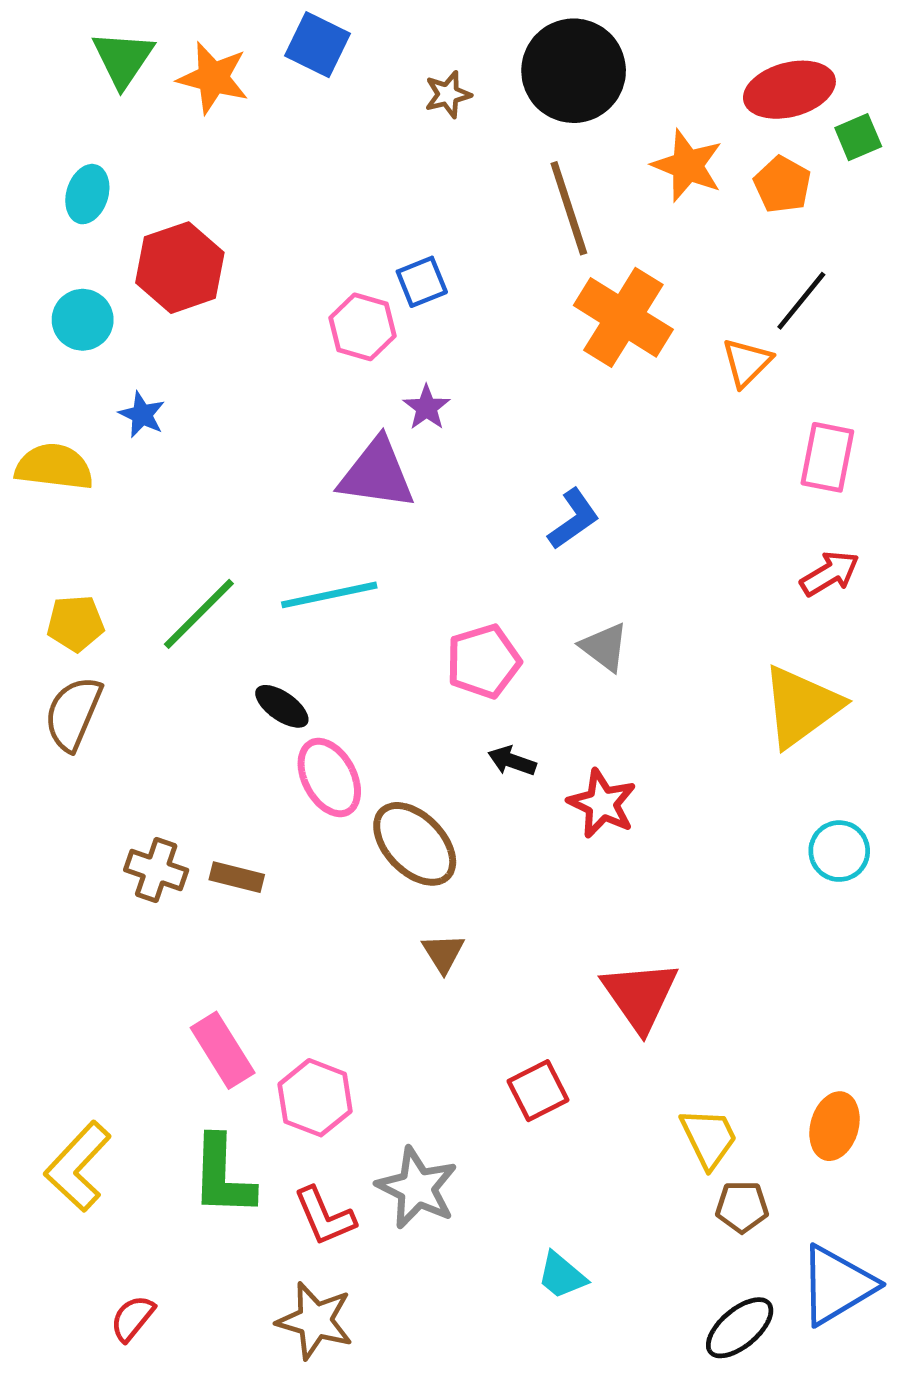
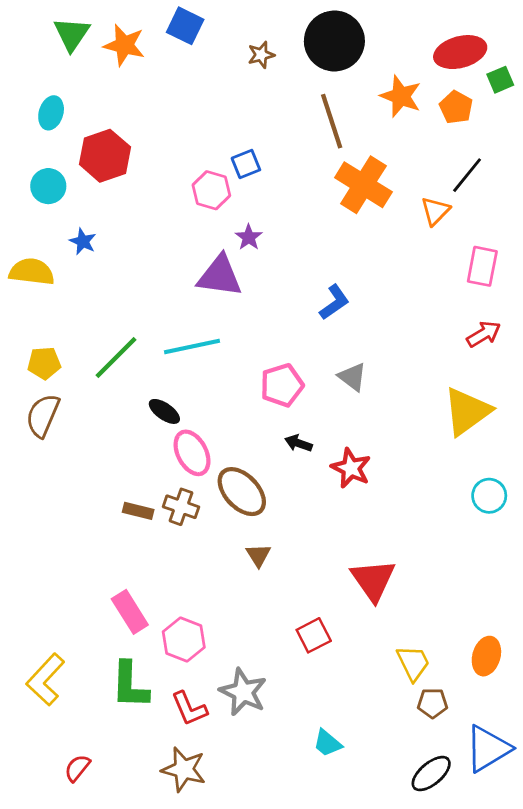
brown cross: (156, 870) -> (181, 507), moved

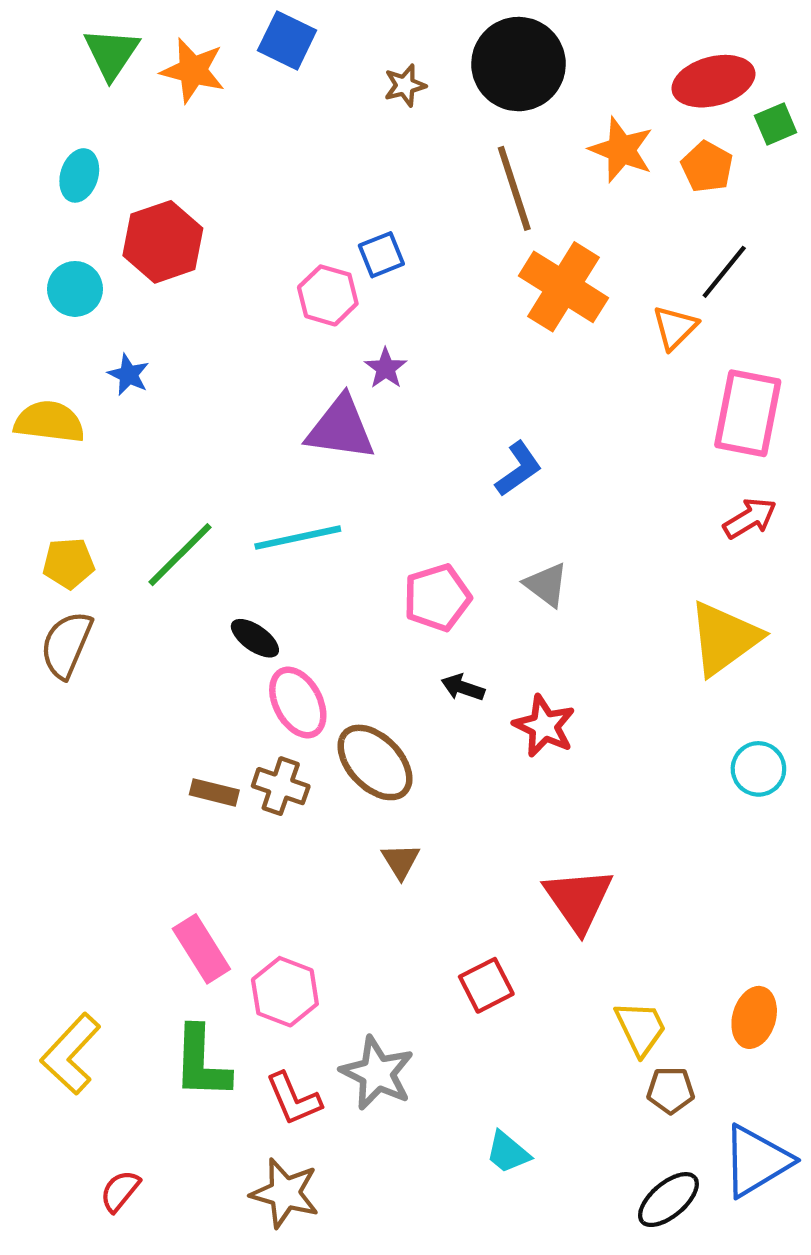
pink rectangle: (482, 266) -> (748, 413), size x1.4

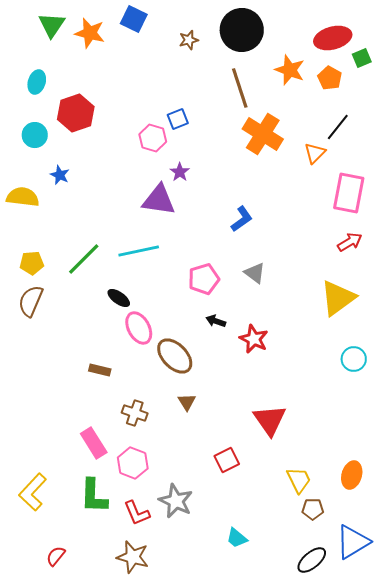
brown cross: (281, 786) -> (135, 413), moved

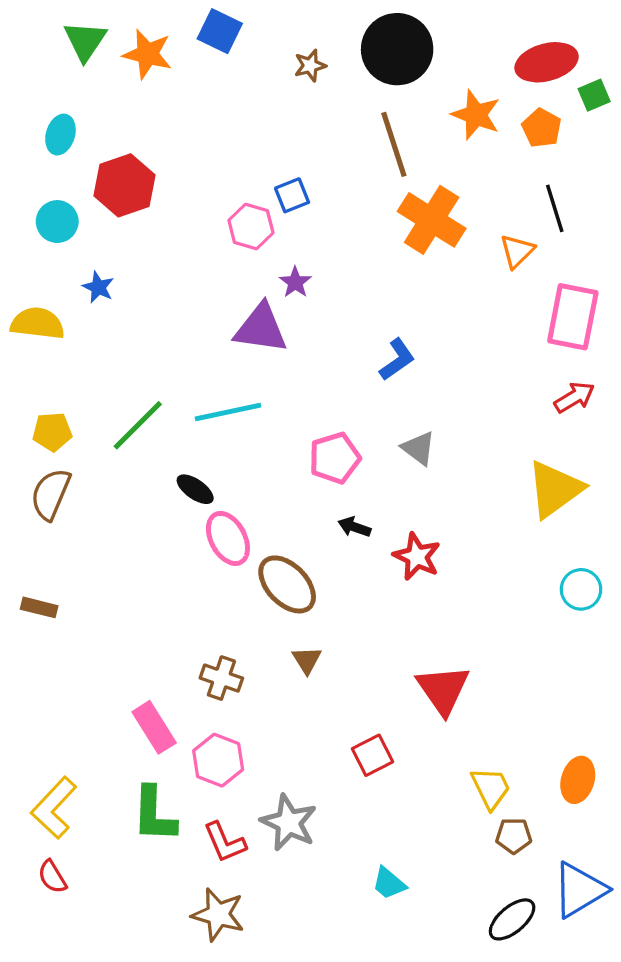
black line: (338, 127) -> (555, 208), turned -56
brown rectangle: (100, 370) -> (39, 607), moved
red semicircle: (56, 556) -> (52, 877), moved, turned -70

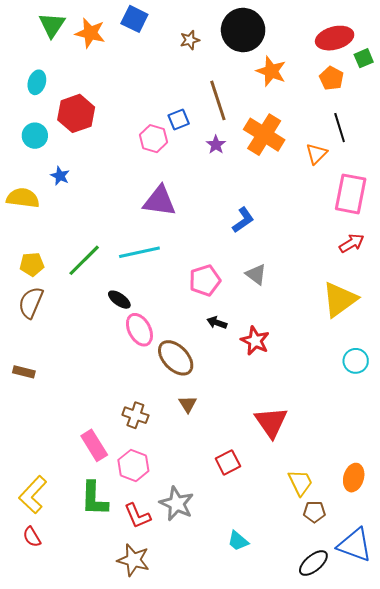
orange star: (476, 115) -> (271, 71), moved
brown line: (394, 144) -> (218, 100), moved
purple star: (295, 282) -> (216, 145), moved
blue triangle: (579, 890) -> (355, 545), turned 51

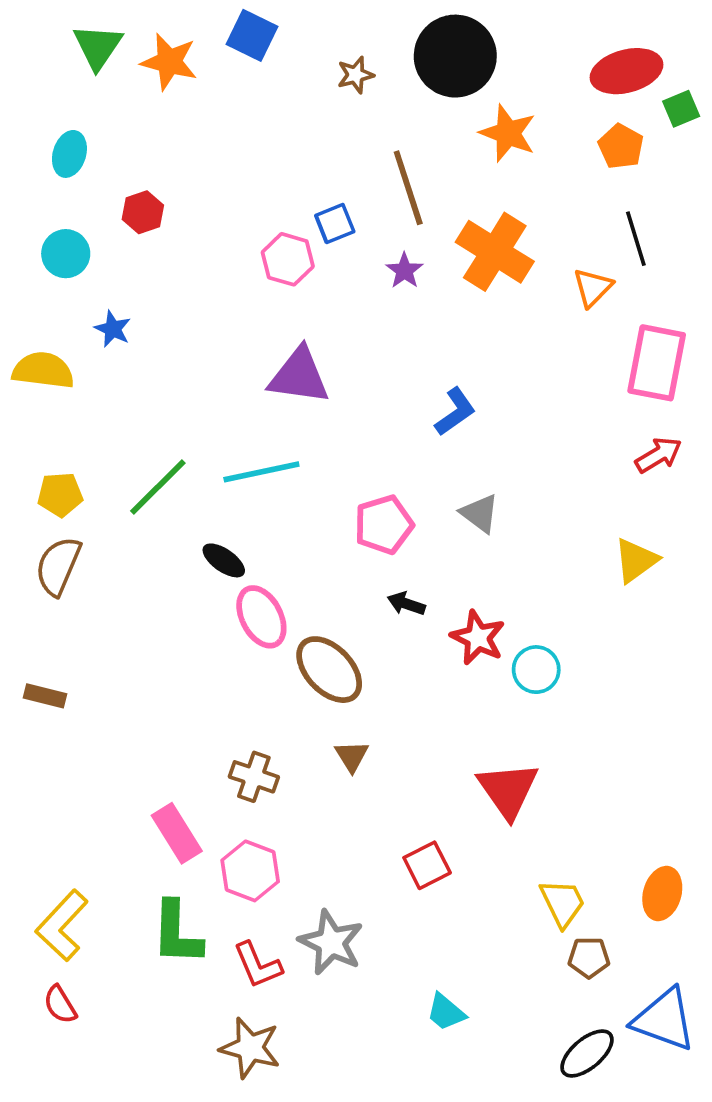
red hexagon: (76, 113) -> (143, 212), size x0.6
yellow triangle: (340, 300) -> (636, 560), size x0.7
cyan circle: (356, 361) -> (536, 670), moved

